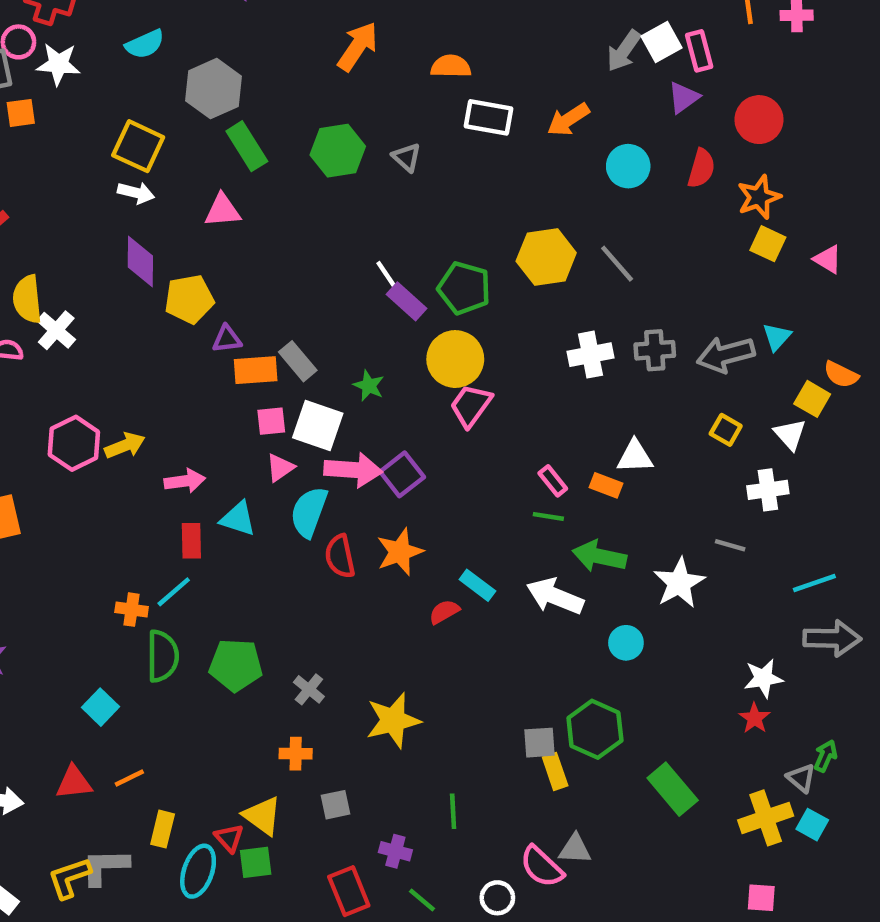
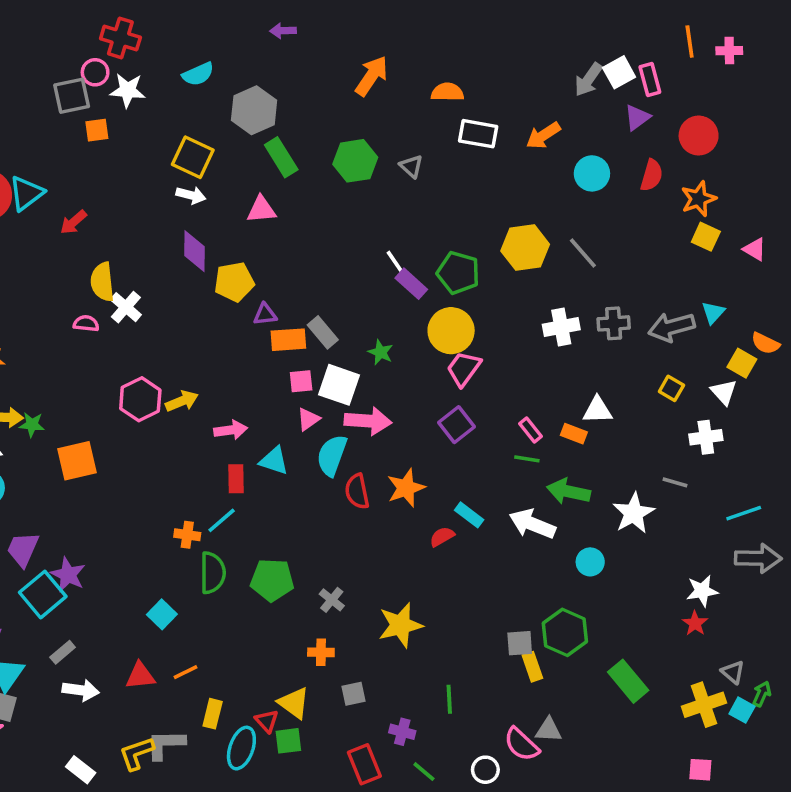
purple square: (402, 474) -> (456, 425), moved
green arrow: (826, 756) -> (762, 694), moved

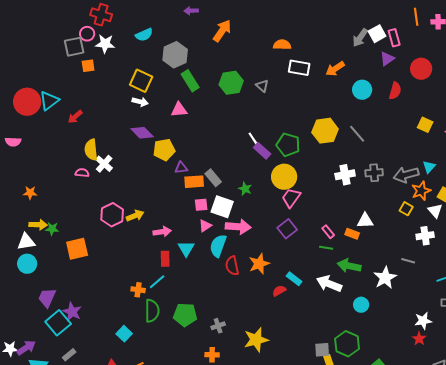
orange arrow: (372, 76) -> (222, 31), moved
orange star: (699, 199) -> (421, 191), moved
purple diamond: (194, 251) -> (142, 133), turned -45
cyan triangle: (274, 461) -> (186, 249), turned 42
gray cross: (332, 600) -> (218, 326), turned 32

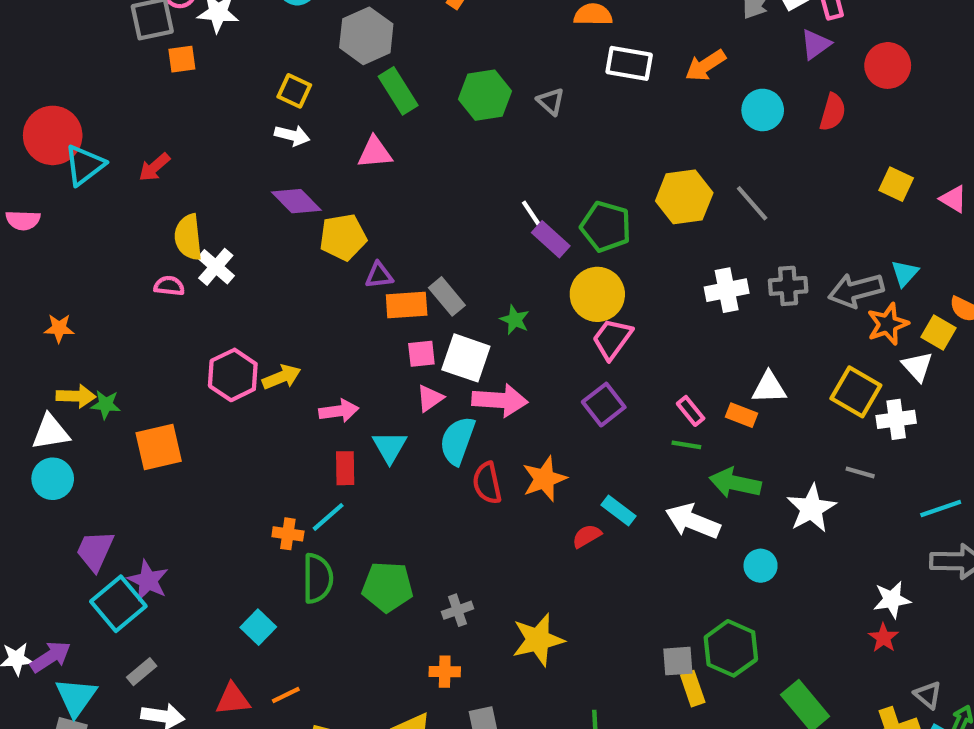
yellow square: (141, 81) -> (294, 91), size x0.7
cyan triangle: (49, 101) -> (84, 165), moved
yellow square: (406, 209) -> (856, 392), moved, size x1.6

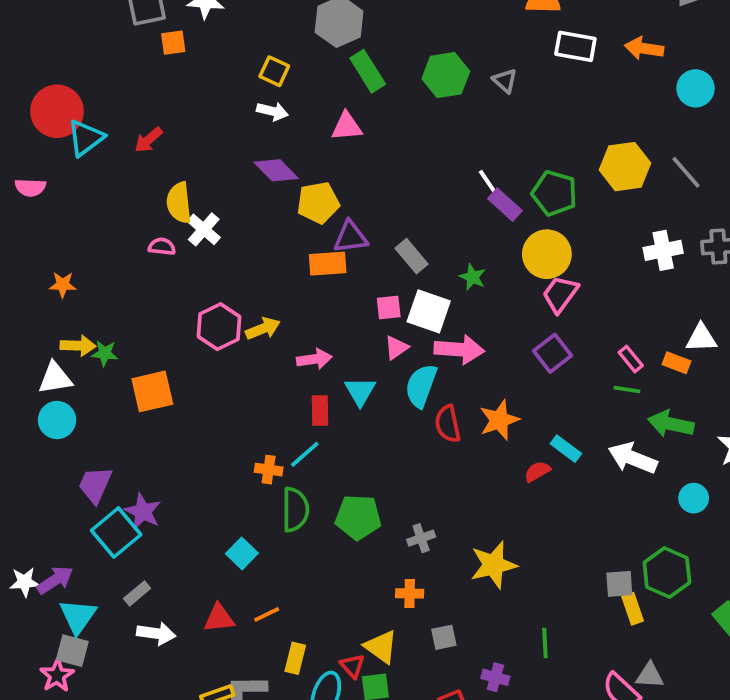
orange arrow: (705, 65) -> (644, 48), turned 42
purple triangle: (379, 275) -> (351, 237), size x1.4
orange rectangle: (407, 305) -> (328, 264), moved

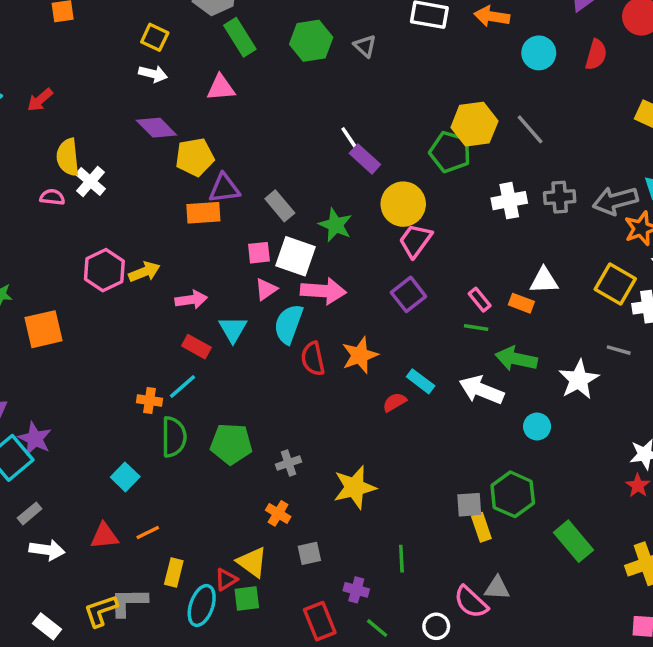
green pentagon: (554, 193) -> (450, 152), moved
green star: (473, 277) -> (335, 225), size x1.4
red rectangle: (320, 410) -> (196, 347), turned -60
orange cross: (410, 593) -> (278, 513), turned 30
red triangle: (352, 666) -> (226, 579), turned 40

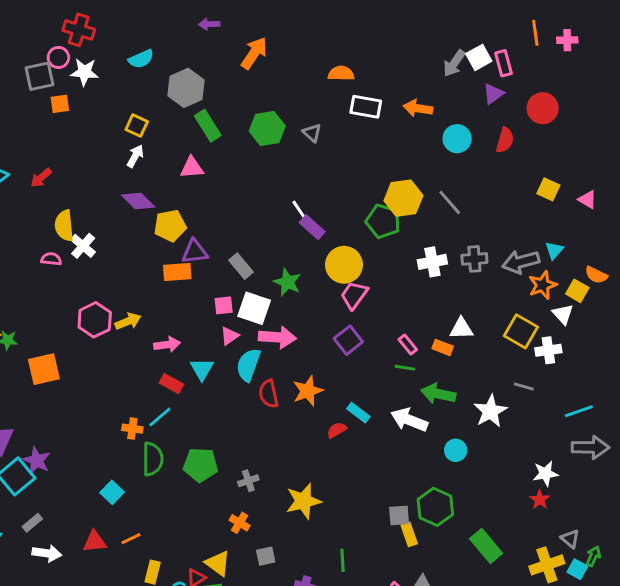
white arrow: (153, 74) -> (135, 156), turned -75

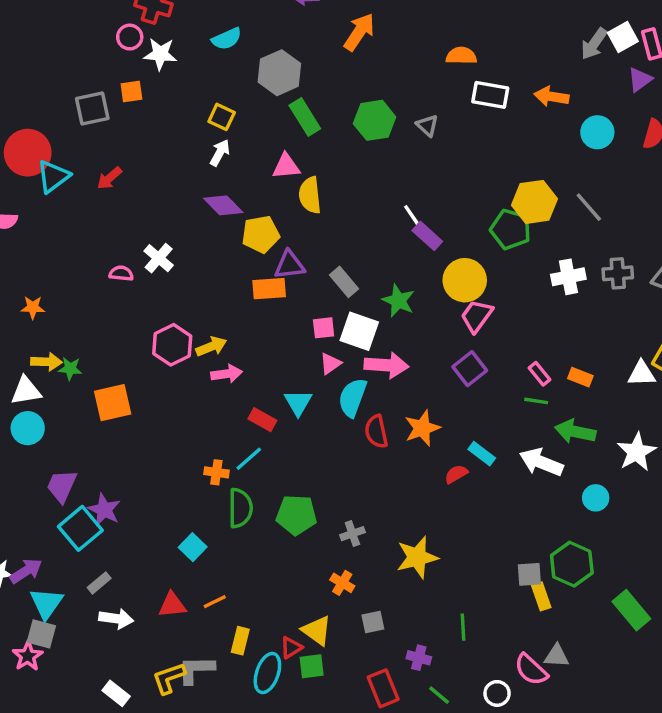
gray square: (40, 76) -> (92, 108), moved
yellow semicircle: (64, 226) -> (310, 195), moved
white triangle: (461, 329) -> (642, 374), moved
pink arrow: (167, 344) -> (227, 374), moved

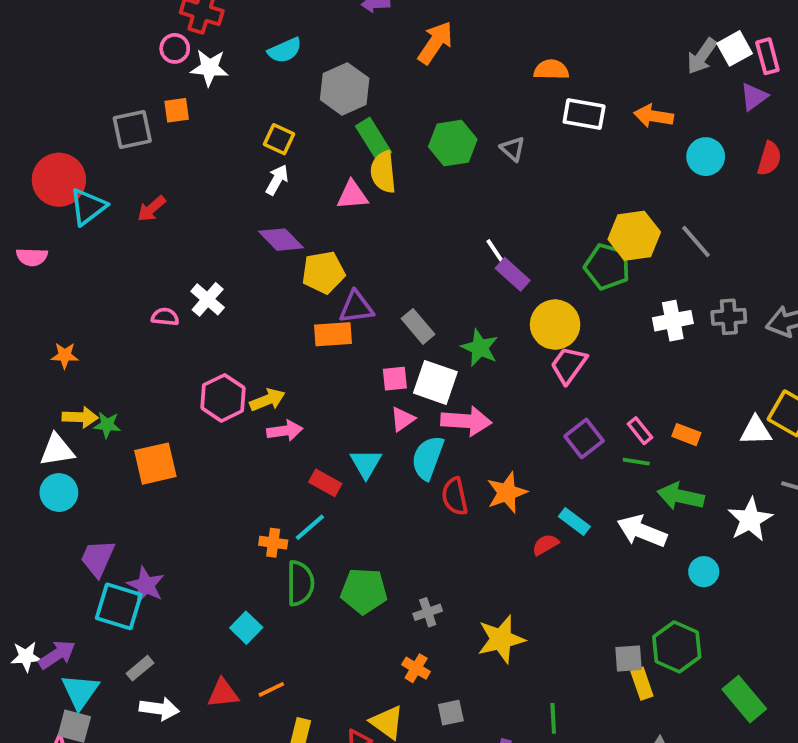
yellow semicircle: (310, 195) -> (383, 172), moved
purple square: (470, 369) -> (584, 438), moved
cyan square: (80, 528) -> (119, 606), turned -33

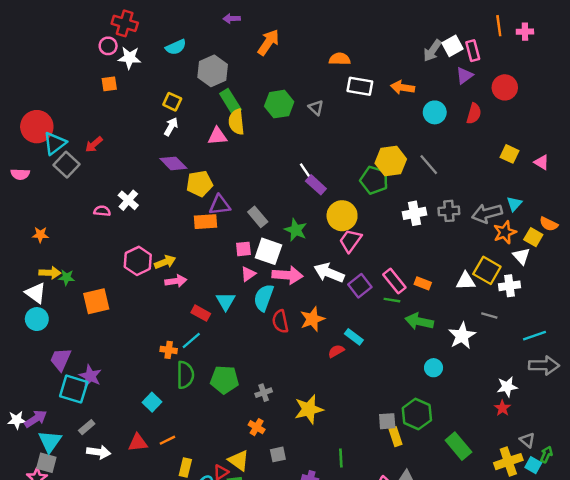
gray square: (132, 130) -> (67, 165), moved, turned -35
pink rectangle: (640, 431) -> (394, 281), size x1.5
white triangle: (57, 450) -> (36, 293), turned 45
white arrow: (642, 531) -> (329, 273), moved

